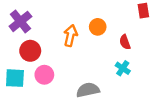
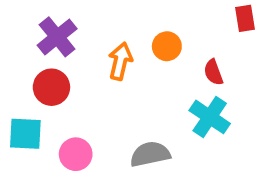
purple cross: (20, 21) -> (57, 37), moved
cyan cross: (123, 68) -> (210, 117), size x1.5
pink circle: (44, 75) -> (76, 154), moved

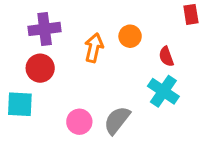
purple cross: (57, 37) -> (45, 29), turned 32
pink circle: (76, 154) -> (79, 122), moved
gray semicircle: (150, 154) -> (117, 120), turned -40

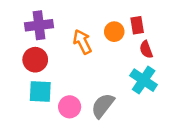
red rectangle: (191, 14) -> (137, 25), moved
orange arrow: (94, 48) -> (82, 42), turned -40
cyan square: (20, 104) -> (40, 92), moved

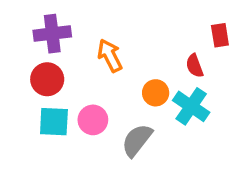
red rectangle: (137, 25) -> (220, 35), moved
orange circle: (114, 32) -> (156, 93), moved
pink circle: (70, 107) -> (93, 120), moved

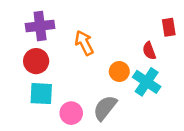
pink circle: (93, 120) -> (71, 113), moved

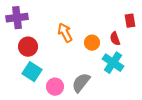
purple cross: (40, 26) -> (17, 18), moved
orange circle: (119, 71) -> (92, 43), moved
cyan square: (41, 94) -> (32, 72), turned 30

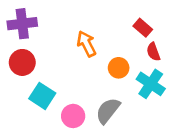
red rectangle: (130, 21) -> (143, 28), moved, turned -40
orange circle: (92, 43) -> (119, 68), moved
red circle: (28, 47) -> (22, 62), moved

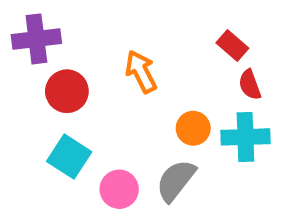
red circle: (22, 62) -> (67, 91), moved
orange circle: (119, 68) -> (193, 128), moved
cyan cross: (151, 84) -> (245, 137), turned -36

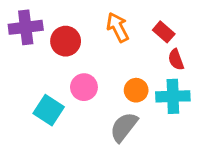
orange arrow: (141, 72) -> (118, 27), moved
red circle: (67, 91) -> (66, 41), moved
pink circle: (119, 189) -> (84, 87), moved

